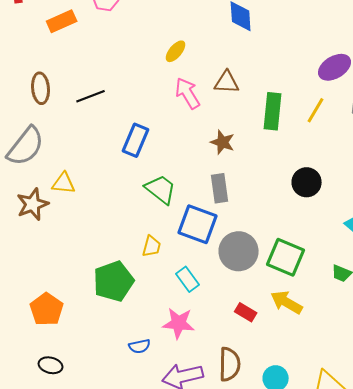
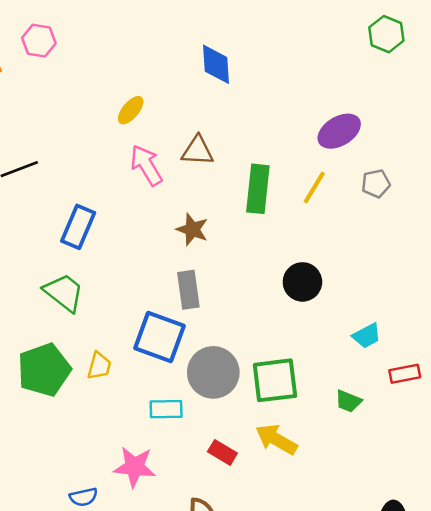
green trapezoid: (161, 189) -> (64, 292), moved
green square: (286, 257) -> (275, 380), turned -30
cyan rectangle: (188, 279) -> (166, 409), moved, turned -55
green pentagon: (114, 281) -> (44, 370), moved

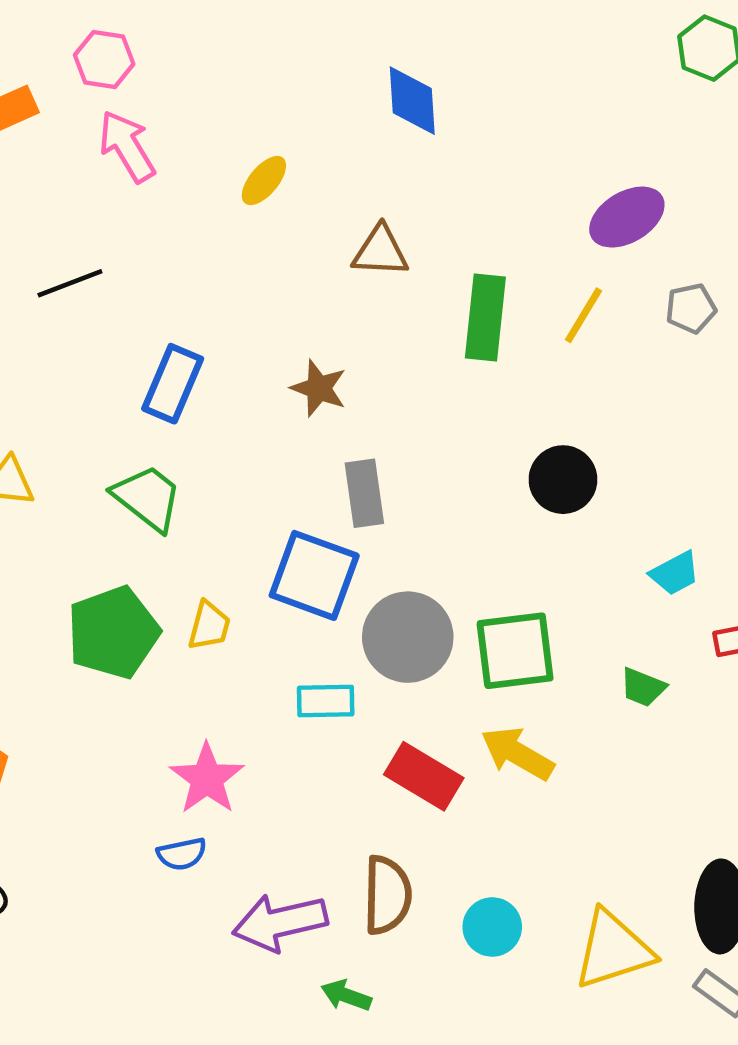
pink arrow: (146, 165) -> (127, 146), moved
brown star: (192, 229) -> (319, 388), moved
red rectangle: (222, 452) -> (424, 776), size x1.5
pink star: (135, 467) -> (207, 779), moved, turned 30

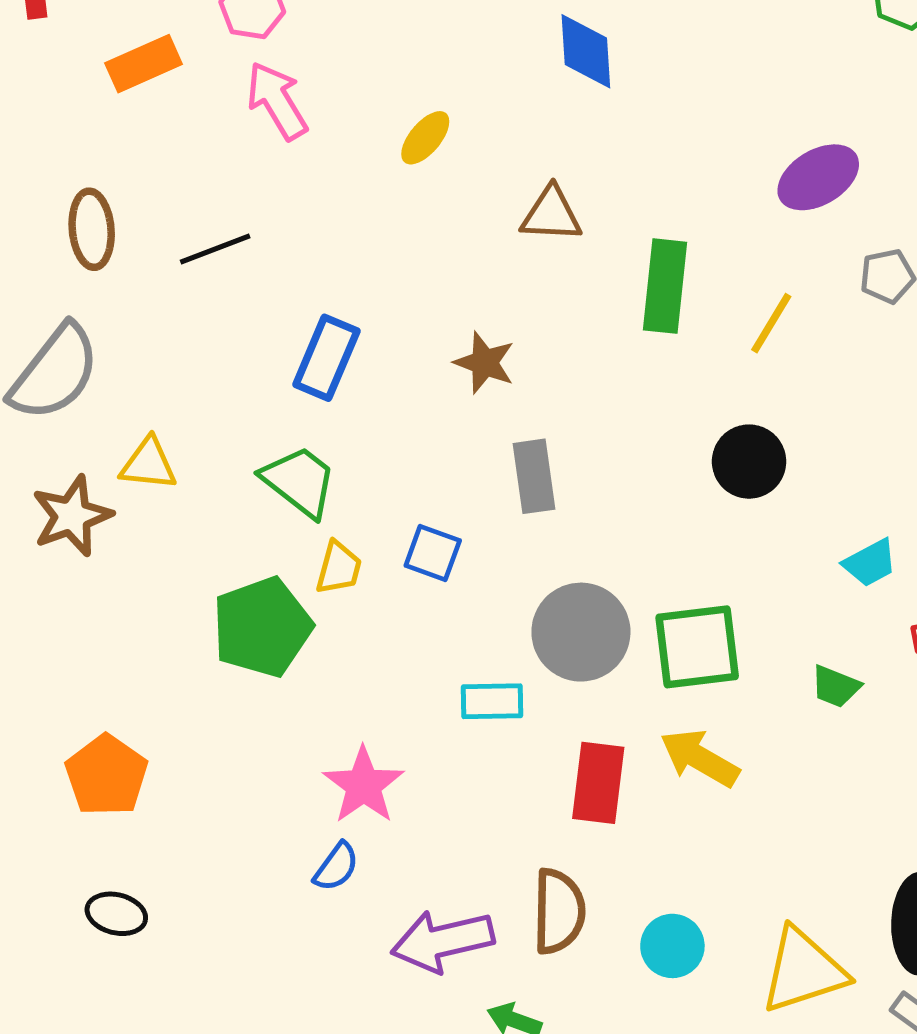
yellow line: (584, 315) -> (771, 323), moved
blue square: (314, 575) -> (433, 553), moved, size x0.6
yellow trapezoid: (209, 626) -> (339, 568), moved
red rectangle: (424, 776) -> (598, 783), turned 66
blue semicircle: (182, 854) -> (336, 867), turned -42

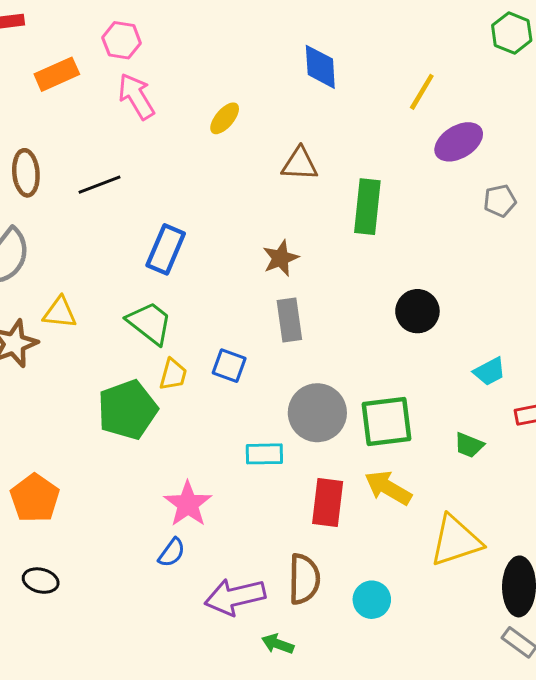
yellow line: (771, 323) -> (422, 92), moved
brown star: (485, 363) -> (281, 258), moved, turned 30
yellow triangle: (803, 971) -> (456, 541), moved

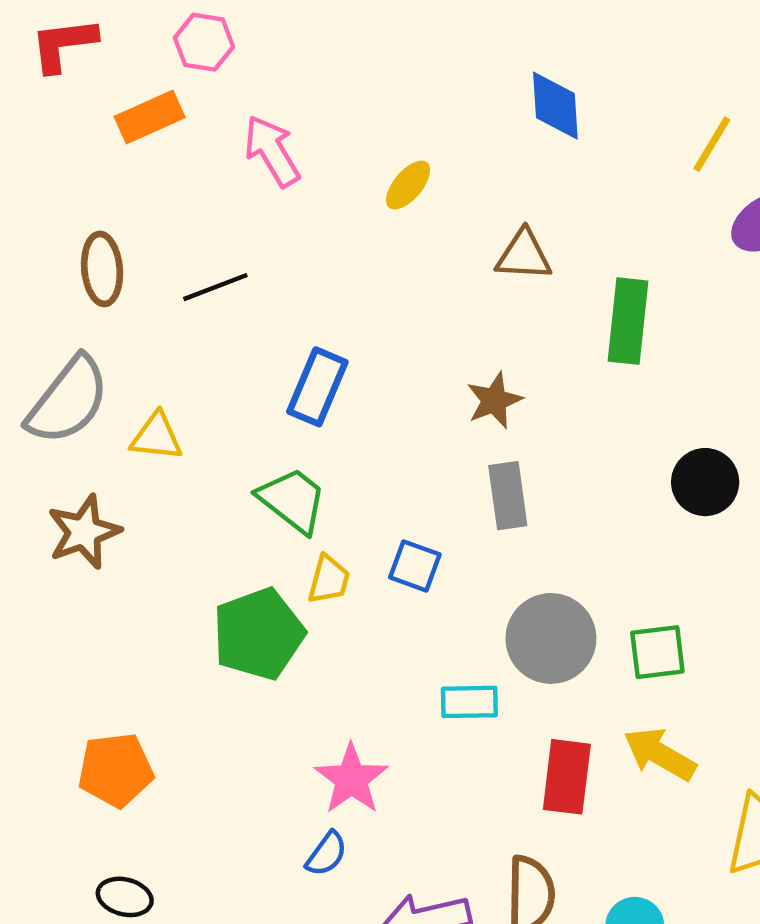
pink hexagon: (122, 40) -> (204, 42), moved
yellow triangle: (60, 313) -> (156, 437), moved
green square: (387, 422) -> (657, 652), size x0.7
orange pentagon: (35, 498) -> (116, 770), turned 30

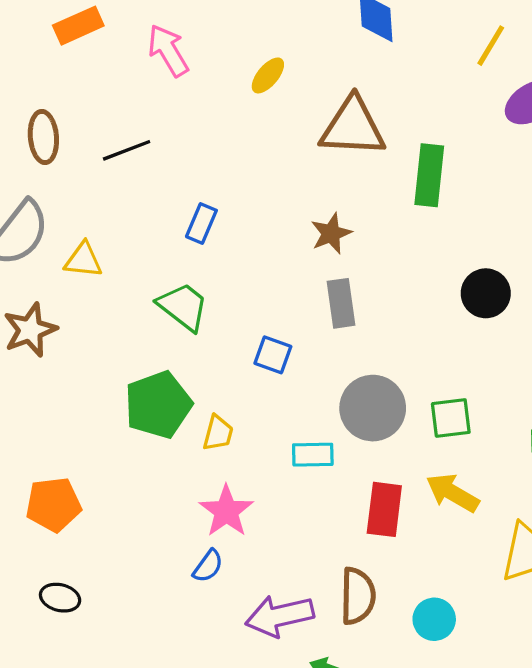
brown triangle: (524, 255) -> (353, 127), size x1.6
blue rectangle: (317, 387) -> (201, 223), size x0.7
yellow trapezoid: (329, 580) -> (218, 433), moved

